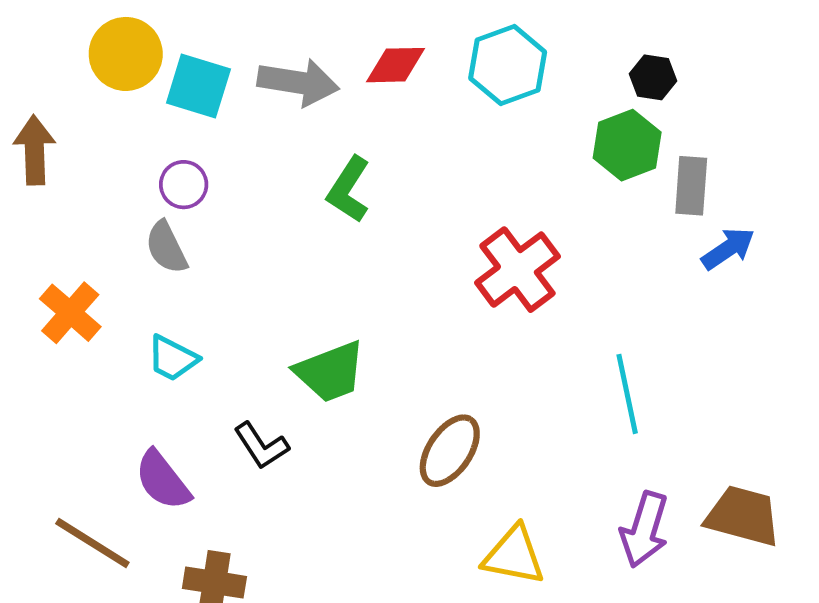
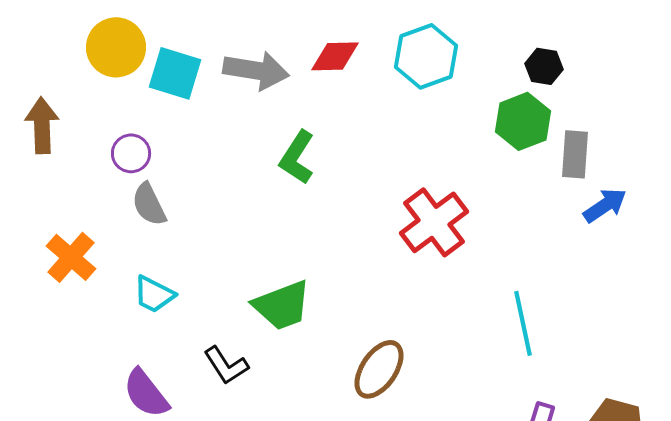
purple circle: (184, 185) -> (131, 153), moved

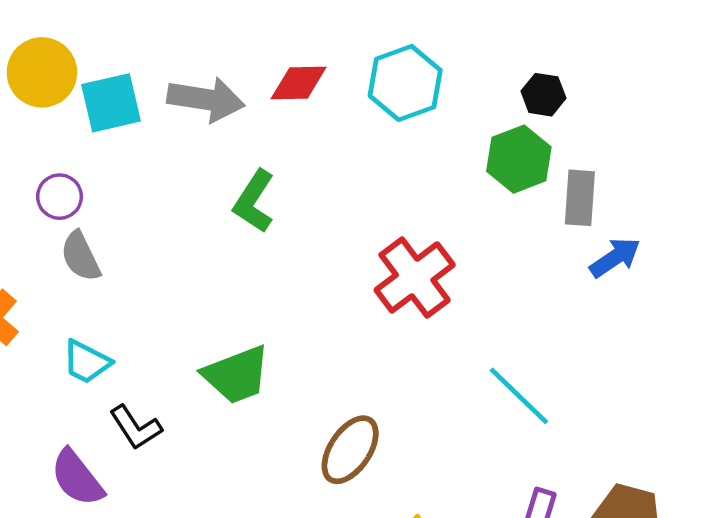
cyan square: (175, 73) -> (111, 103), turned -30
cyan line: (523, 323) -> (519, 396), turned -34
black L-shape: (226, 365) -> (136, 427), moved

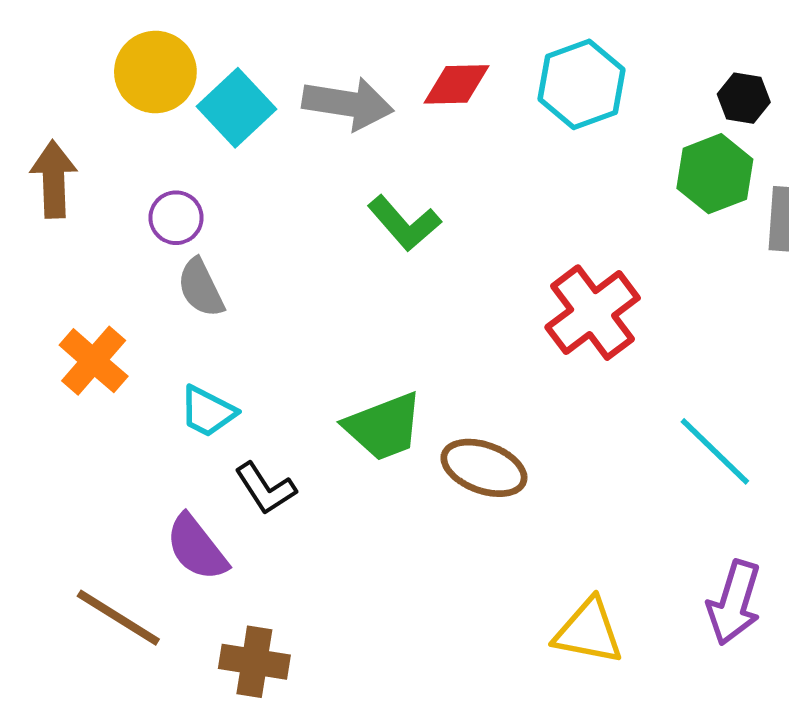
cyan square: (111, 103) -> (237, 108), turned -30
green L-shape: (254, 201) -> (404, 223), turned -74
brown ellipse: (350, 450) -> (484, 468), moved, turned 76

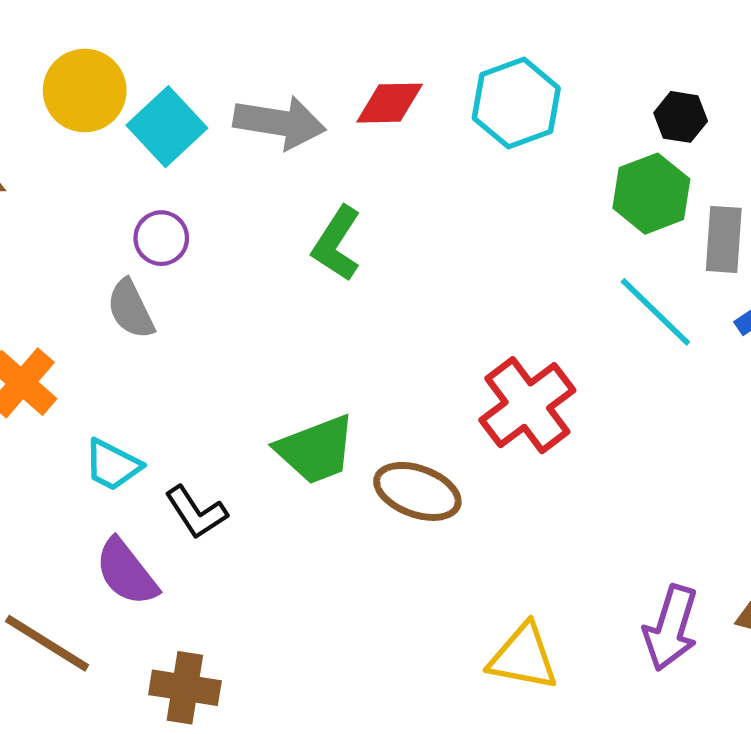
purple circle: (176, 218) -> (161, 238), moved
green L-shape: (404, 223) -> (337, 244), turned 74
red cross: (593, 313) -> (527, 405), moved
cyan trapezoid: (208, 412) -> (113, 465), moved
cyan line: (715, 451) -> (655, 312), moved

